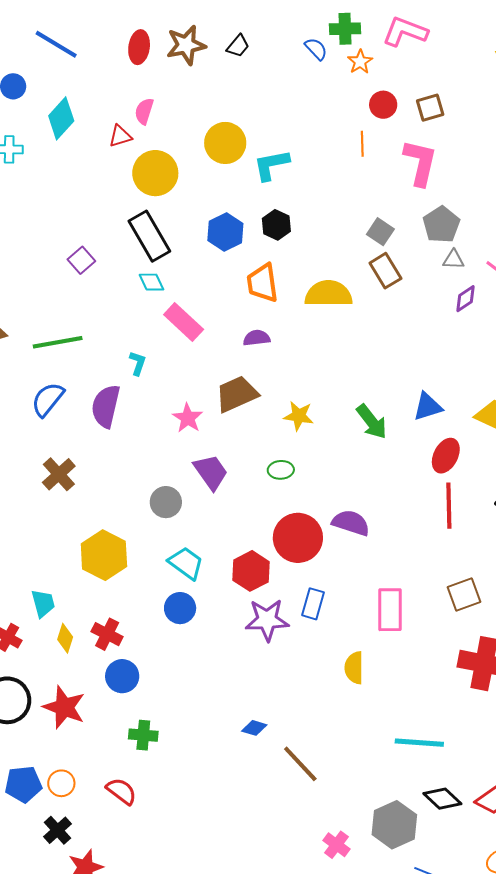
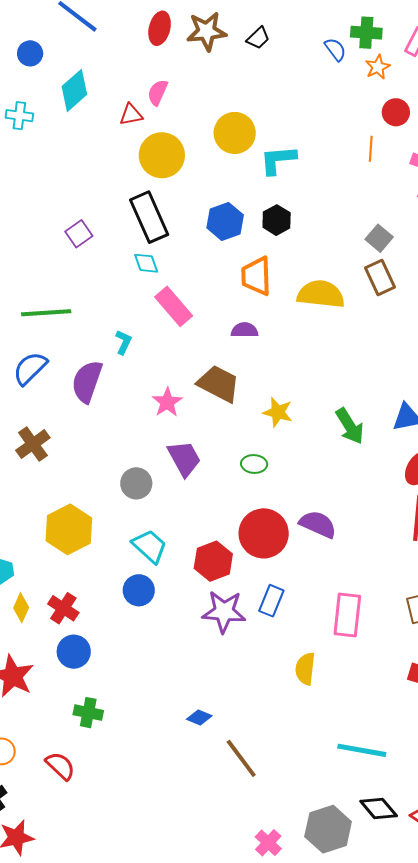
brown trapezoid: (237, 394) -> (219, 384), turned 45

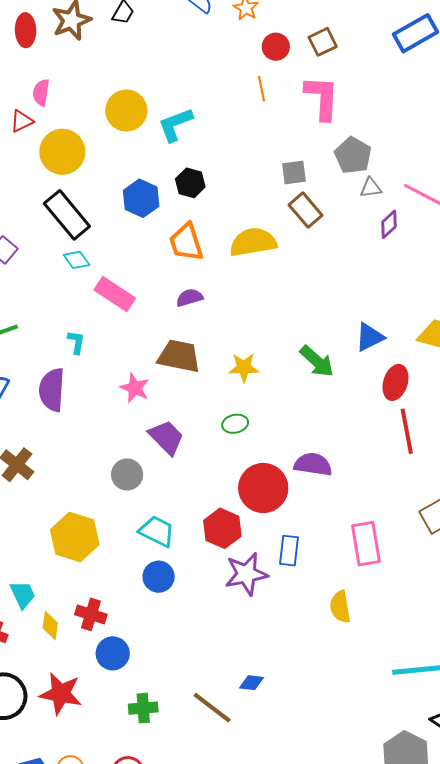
gray square: (379, 238) -> (294, 172), turned -32
brown line: (241, 758) -> (212, 708), moved

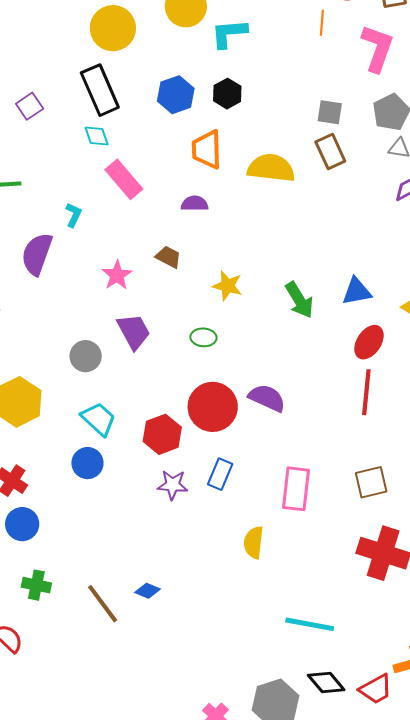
brown trapezoid: (179, 356) -> (168, 257), size x0.6
purple star: (246, 574) -> (173, 485), size x0.7

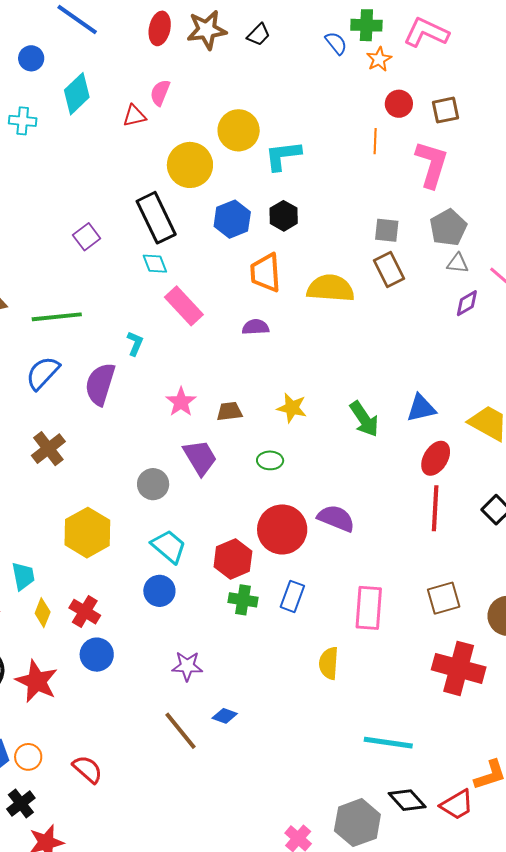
yellow circle: (113, 28) -> (190, 165), moved
brown trapezoid: (168, 257) -> (229, 411), moved, turned -32
purple star: (173, 485) -> (187, 666), moved
green cross: (36, 585) -> (243, 600), moved

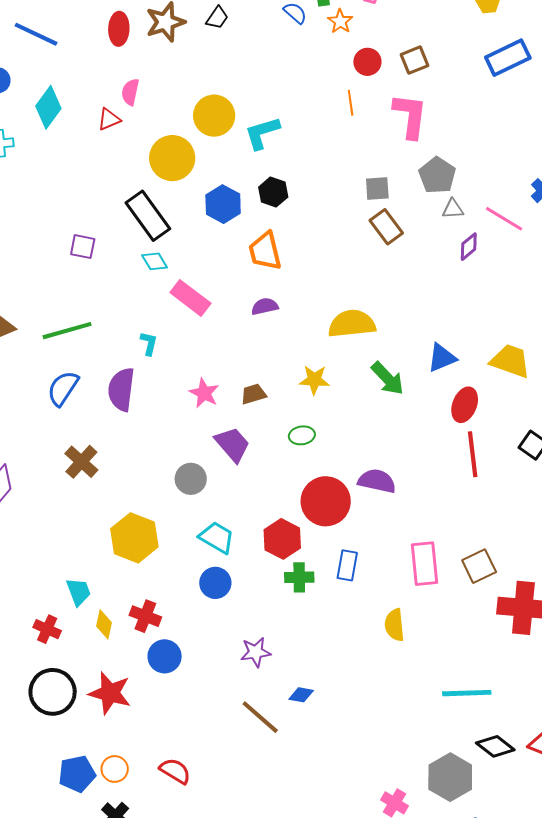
purple square: (87, 237) -> (83, 247), turned -32
yellow semicircle: (331, 288) -> (352, 324), moved
brown square: (444, 598) -> (479, 566), moved

